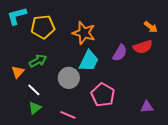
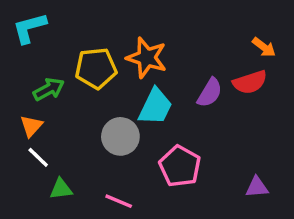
yellow pentagon: (43, 27) -> (96, 68), moved
green arrow: (38, 61) -> (49, 89), moved
white line: (34, 90) -> (38, 157), moved
green triangle: (35, 108) -> (61, 189), turned 32

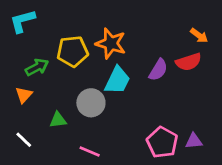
white line: (38, 157) -> (24, 140), moved
pink pentagon: (180, 166) -> (162, 142), moved
green triangle: (61, 189) -> (58, 120), moved

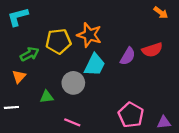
orange arrow: (199, 36) -> (161, 13), moved
white line: (24, 140) -> (11, 107), moved, turned -48
purple triangle: (194, 141) -> (164, 122), moved

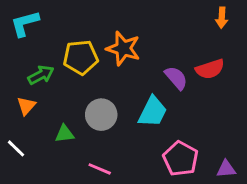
orange arrow: (161, 13) -> (222, 18), turned 56
purple semicircle: (128, 56) -> (176, 78), turned -72
cyan trapezoid: (95, 65) -> (153, 112), moved
white line: (11, 107) -> (16, 148), turned 48

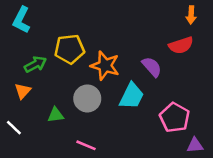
cyan L-shape: (25, 24) -> (21, 20), turned -48
orange star: (123, 48) -> (105, 66), moved
red semicircle: (210, 69) -> (181, 45), moved
pink pentagon: (181, 159) -> (175, 117), moved

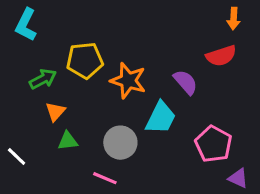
orange triangle: (23, 91) -> (55, 112), moved
gray circle: (87, 98) -> (120, 143), moved
purple triangle: (195, 145) -> (238, 178), turned 30

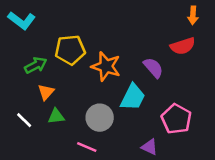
cyan L-shape: (26, 25) -> (22, 20), turned -80
white line: (17, 156) -> (24, 120), moved
purple triangle: (238, 178) -> (149, 147), moved

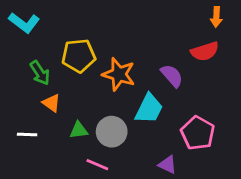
green arrow: (36, 65) -> (40, 73), turned 85
orange triangle: (46, 92) -> (51, 103), turned -36
green triangle: (56, 116) -> (79, 130), moved
white line: (24, 120) -> (27, 135), turned -42

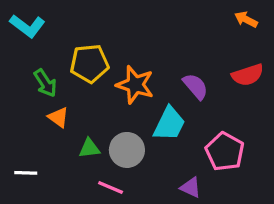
orange arrow: (216, 17) -> (246, 19), turned 114
red semicircle: (205, 51) -> (248, 75), moved
white line: (27, 135) -> (26, 173), moved

